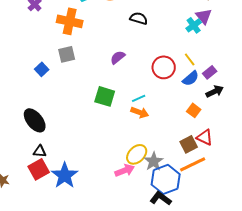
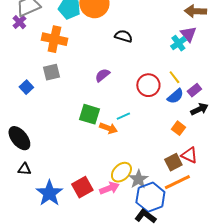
orange arrow: (140, 112) -> (108, 128), moved
red square: (39, 169) -> (82, 187), moved

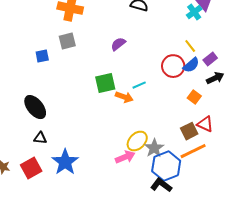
red circle: (148, 85) -> (173, 66), moved
blue square: (26, 87) -> (42, 56), turned 32
green square: (89, 114) -> (105, 83), turned -30
red square: (82, 187) -> (31, 168), moved

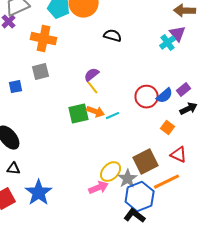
yellow line: (190, 46) -> (93, 88), moved
orange arrow: (124, 97) -> (96, 112), moved
brown square: (189, 131) -> (146, 162), moved, size x1.4

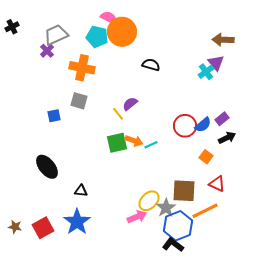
gray square: (41, 72) -> (79, 101), turned 30
yellow line: (93, 88) -> (118, 114), moved
brown square: (146, 162) -> (184, 191), turned 30
black triangle: (14, 169) -> (81, 191), moved

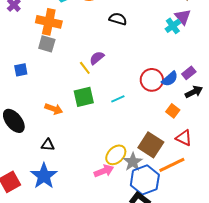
gray square: (79, 101) -> (47, 44), moved
orange arrow: (134, 141) -> (54, 109), moved
brown square: (184, 191) -> (151, 145), turned 30

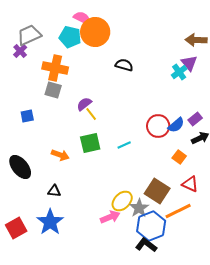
purple semicircle: (97, 58) -> (84, 104), moved

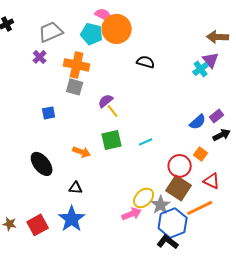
purple cross: (20, 51) -> (40, 57), moved
red circle: (158, 126) -> (180, 166), moved

